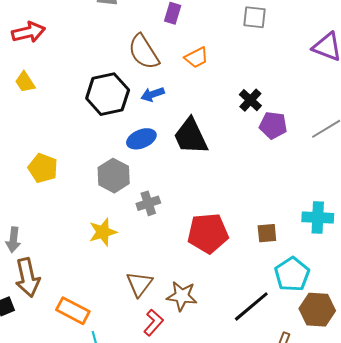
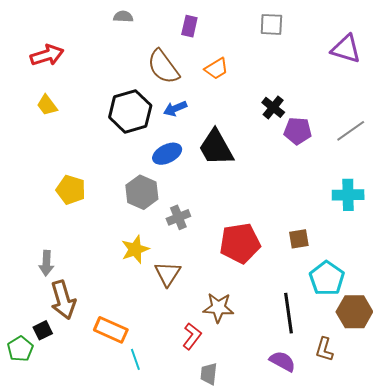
cyan cross: (318, 218) -> (348, 195), moved
brown triangle: (139, 284) -> (168, 274), moved
black line: (251, 306) -> (288, 313), turned -54

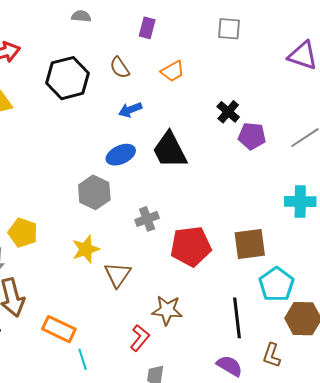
brown semicircle: (163, 67) -> (120, 68), size x0.6
black hexagon: (130, 111) -> (68, 78), moved
yellow pentagon: (71, 190) -> (23, 233), moved
gray cross: (178, 217) -> (147, 219), moved
brown square: (299, 239) -> (250, 244), size x1.6

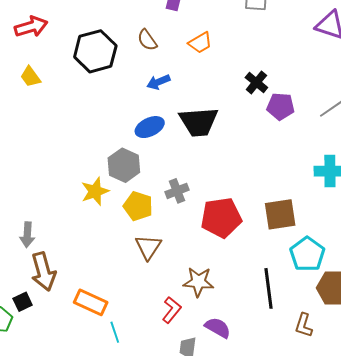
black trapezoid: (170, 150) -> (199, 122), turned -66
yellow pentagon: (23, 233) -> (138, 206), moved
yellow star: (86, 249) -> (95, 191), moved
purple semicircle: (230, 366) -> (218, 328), moved

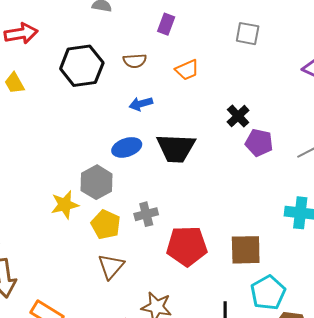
brown semicircle: (147, 40) -> (135, 61), turned -65

